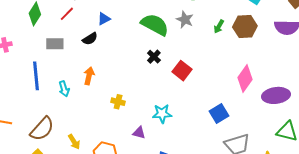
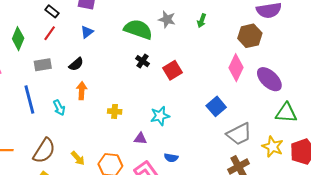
brown hexagon: (245, 26) -> (250, 36), moved
black semicircle: (90, 39) -> (76, 64), moved
red square: (182, 71) -> (173, 70), turned 30
purple ellipse: (276, 95) -> (269, 79), turned 60

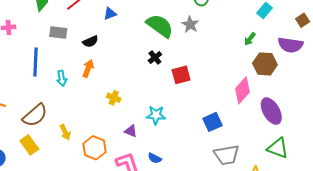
green arrow: (202, 21) -> (250, 39), moved

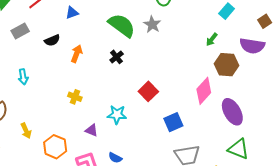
gray rectangle: (58, 33) -> (20, 31), turned -36
orange arrow: (88, 68) -> (77, 54), moved
red square: (181, 75) -> (148, 91), moved, turned -30

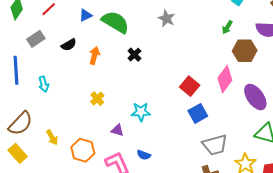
green semicircle: (122, 25) -> (115, 22), moved
red square: (148, 91) -> (190, 86), moved
yellow cross: (75, 97) -> (97, 99), turned 32

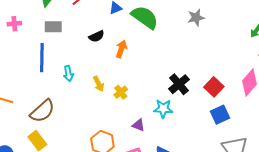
gray star: (166, 19) -> (196, 18), turned 30
gray rectangle: (36, 39) -> (53, 27), moved, turned 30
black cross: (134, 55) -> (179, 84), moved, size x1.5
yellow arrow: (52, 137) -> (99, 84), moved

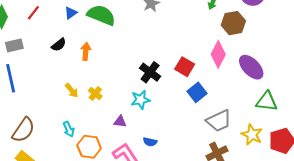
cyan arrow: (68, 74) -> (69, 129), moved

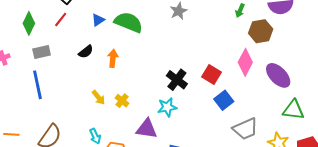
purple triangle: (120, 121) -> (147, 129), size x1.6

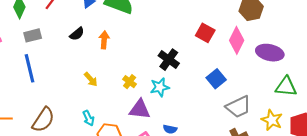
red square: (212, 75) -> (205, 33), moved
purple ellipse: (278, 75) -> (270, 53), turned -32
yellow cross: (122, 101) -> (130, 82), moved

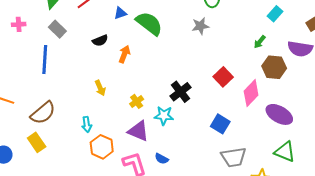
gray rectangle: (33, 35) -> (57, 29), turned 42
blue square: (216, 79) -> (220, 124), turned -36

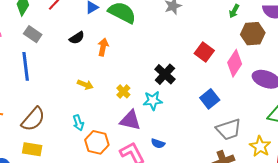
yellow arrow: (100, 88) -> (85, 85), turned -35
blue square: (220, 124) -> (210, 99), turned 30
yellow rectangle: (37, 142) -> (32, 149), turned -36

